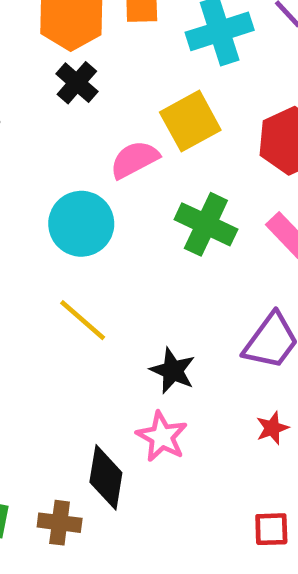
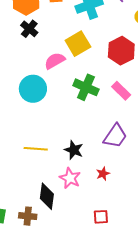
yellow line: (83, 320) -> (36, 149), moved, turned -35
red star: (272, 428) -> (103, 174), moved
red square: (271, 529) -> (101, 217), moved

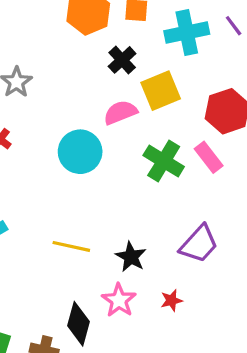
black cross: (29, 29) -> (122, 60), moved
pink rectangle: (121, 91) -> (209, 157), moved

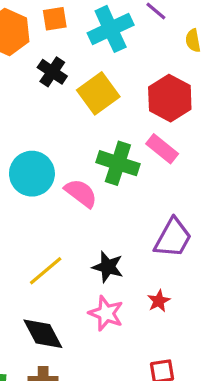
pink semicircle: (120, 112) -> (81, 193), moved, turned 72
yellow line: (71, 246) -> (46, 271), turned -39
black diamond: (78, 324) -> (43, 334), moved, turned -30

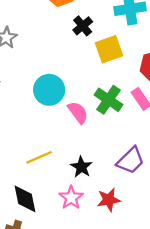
red star: (159, 301) -> (109, 200), size x1.5

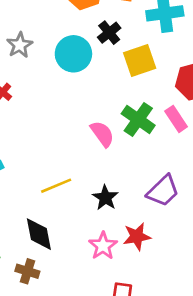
cyan circle: (49, 90) -> (73, 54), moved
pink star: (71, 198) -> (103, 246), moved

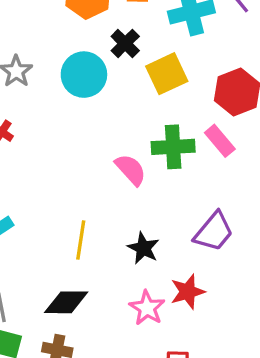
green cross: (138, 120) -> (173, 147), turned -32
yellow line: (56, 186) -> (81, 240), turned -52
black diamond: (39, 234) -> (66, 302), turned -72

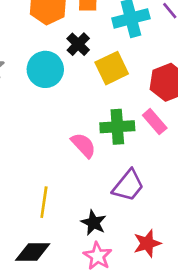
purple trapezoid: (214, 232) -> (128, 186), moved
black star: (143, 248) -> (94, 223), moved
red star: (188, 292) -> (147, 243), moved

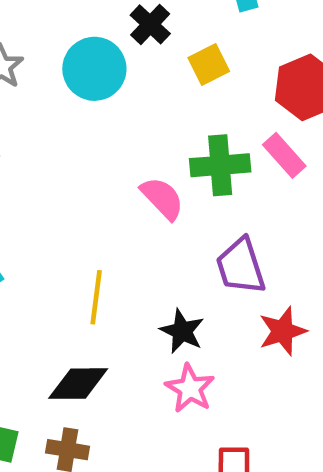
yellow square: (112, 68) -> (209, 65), size x0.7
purple trapezoid: (128, 186) -> (241, 266), turned 124
red star: (147, 243) -> (283, 331), moved

